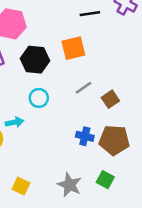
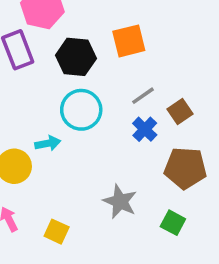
cyan circle: (39, 98) -> (81, 110), size x1.5
blue cross: (85, 136) -> (145, 129), moved, turned 30
gray star: (69, 185) -> (120, 202), moved

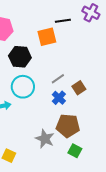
orange square: (129, 41) -> (47, 37), moved
brown pentagon: (185, 168) -> (68, 126), moved

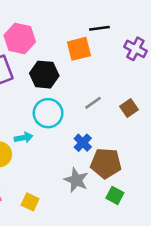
purple cross: (91, 13) -> (135, 49), moved
brown square: (79, 88) -> (129, 108), moved
blue cross: (59, 98) -> (83, 143), moved

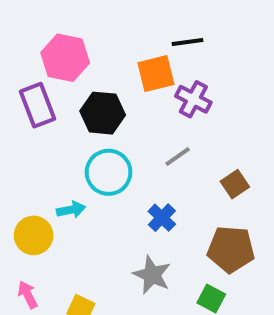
purple cross: (135, 49) -> (193, 99), moved
brown square: (129, 108) -> (235, 184), moved
brown pentagon: (106, 163) -> (231, 249), moved

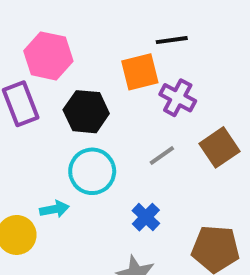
brown square: (235, 184) -> (219, 147), moved, size x1.4

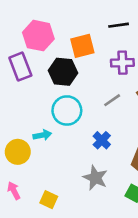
orange square: (140, 72) -> (82, 46), moved
purple cross: (178, 98) -> (122, 63), turned -30

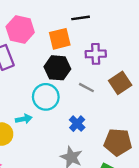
black line: (119, 25) -> (81, 18), moved
black hexagon: (63, 72) -> (57, 68), moved
gray line: (112, 100) -> (86, 88), turned 63

